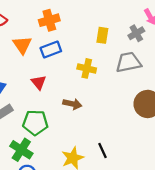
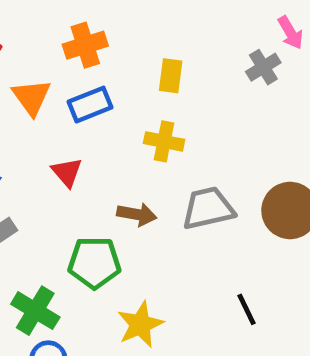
yellow rectangle: (102, 35) -> (171, 76), moved
gray trapezoid: (128, 62) -> (208, 208), moved
green pentagon: (35, 123) -> (94, 263), moved
black line: (103, 150) -> (247, 309), moved

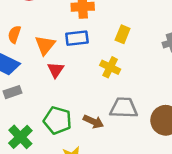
orange triangle: (31, 97) -> (45, 45), moved
brown arrow: (137, 214) -> (93, 122), moved

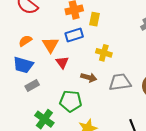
orange semicircle: (14, 34) -> (25, 41), turned 48
yellow rectangle: (123, 34) -> (95, 19), moved
brown arrow: (93, 122) -> (89, 77), moved

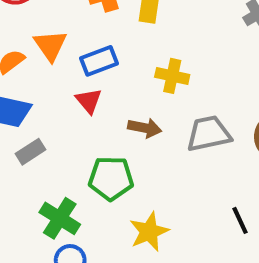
blue rectangle: (74, 35) -> (99, 61), moved
orange triangle: (51, 45) -> (50, 45), moved

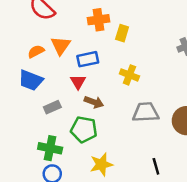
brown arrow: (145, 128) -> (94, 102), moved
gray rectangle: (30, 152) -> (52, 107), moved
green cross: (60, 218) -> (50, 148), turned -30

